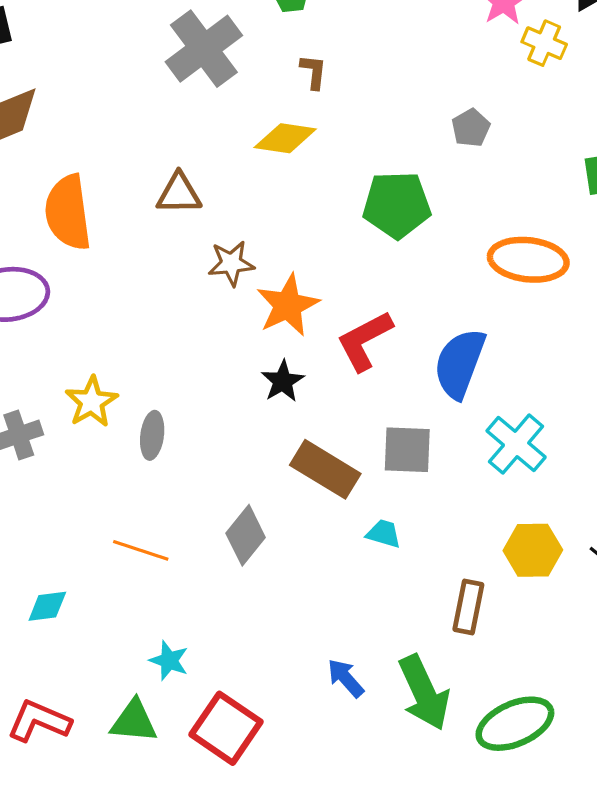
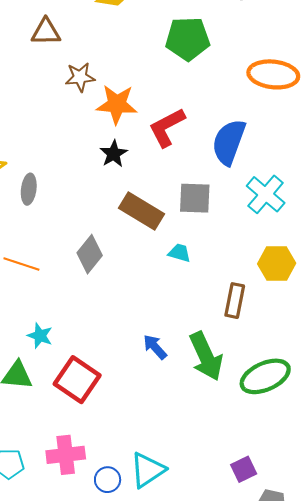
orange star: (288, 305) -> (117, 104), turned 30

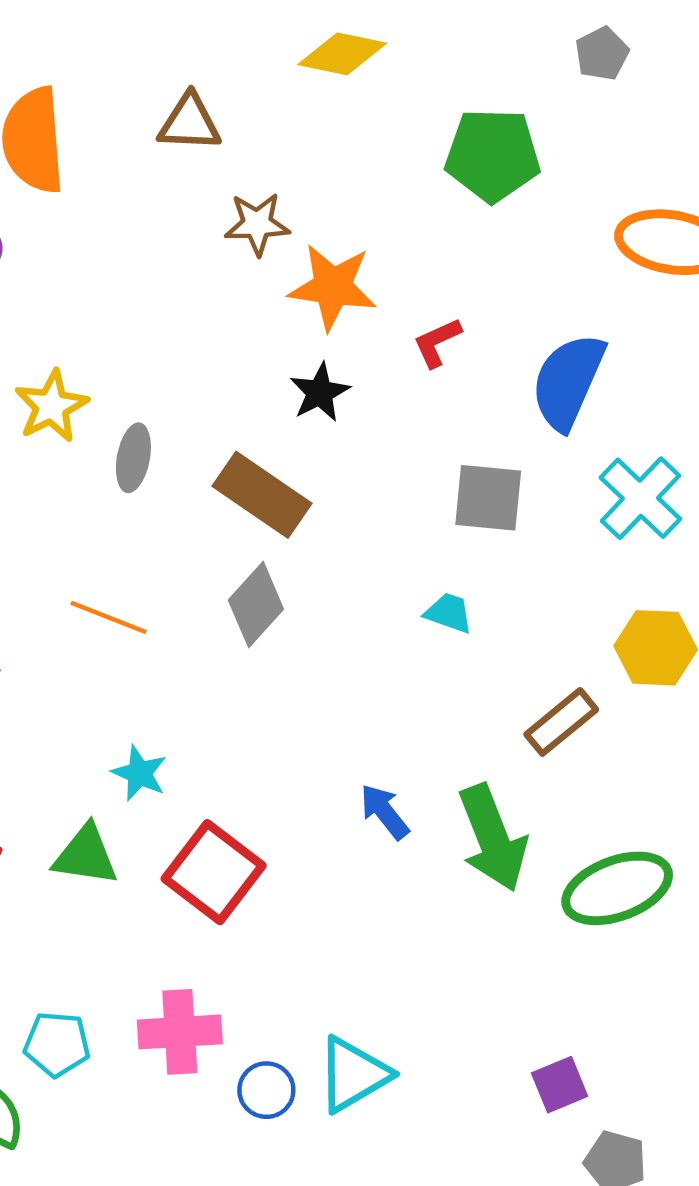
red L-shape: (167, 127) -> (437, 342), size x0.6
brown rectangle: (141, 211) -> (262, 495), moved
brown rectangle: (235, 301) -> (561, 722), turned 36

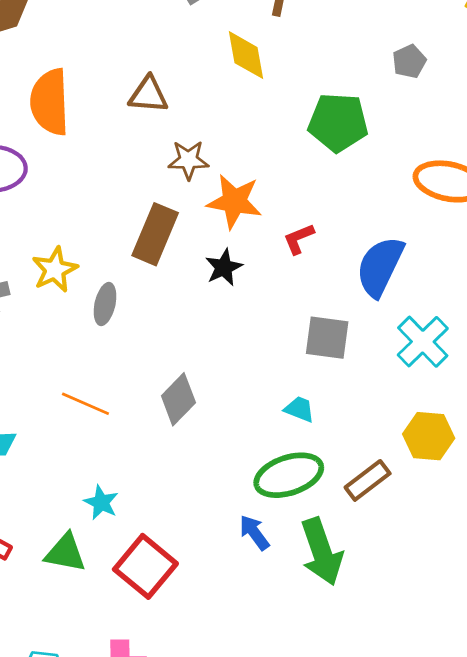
yellow diamond: (342, 54) -> (246, 55), turned 66
brown rectangle: (262, 495) -> (155, 234), moved, turned 76
green ellipse: (617, 888) -> (289, 475), moved

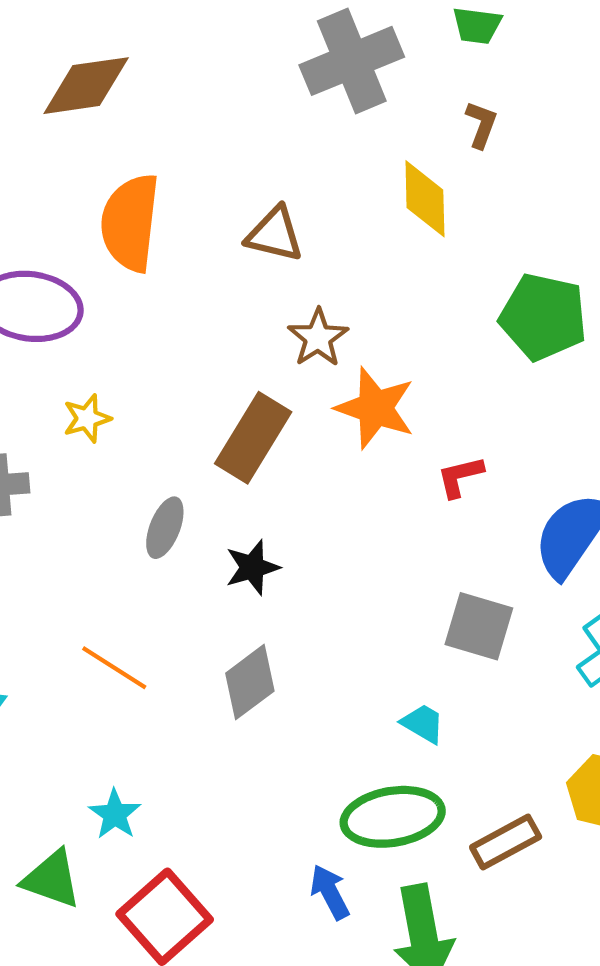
brown star: (188, 160) -> (318, 338), turned 30
black star: (224, 267) -> (252, 567), moved
yellow star: (55, 270) -> (87, 418), moved, size x0.7

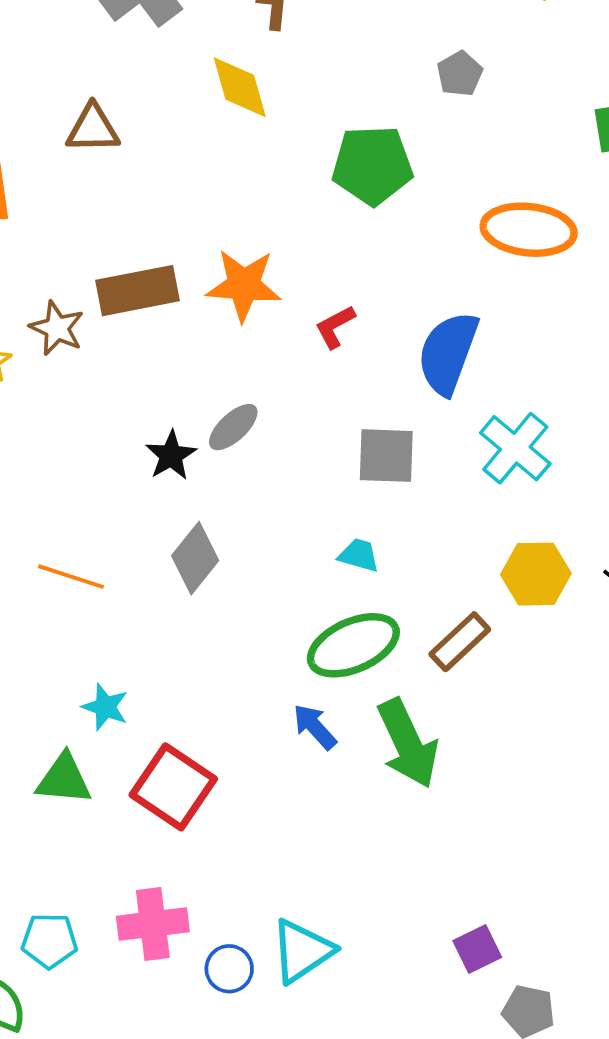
brown triangle: (275, 234) -> (93, 129), moved
brown star: (318, 338) -> (57, 328), moved
brown rectangle: (253, 438) -> (137, 291), moved, turned 62
gray ellipse: (165, 528) -> (233, 427), moved, turned 40

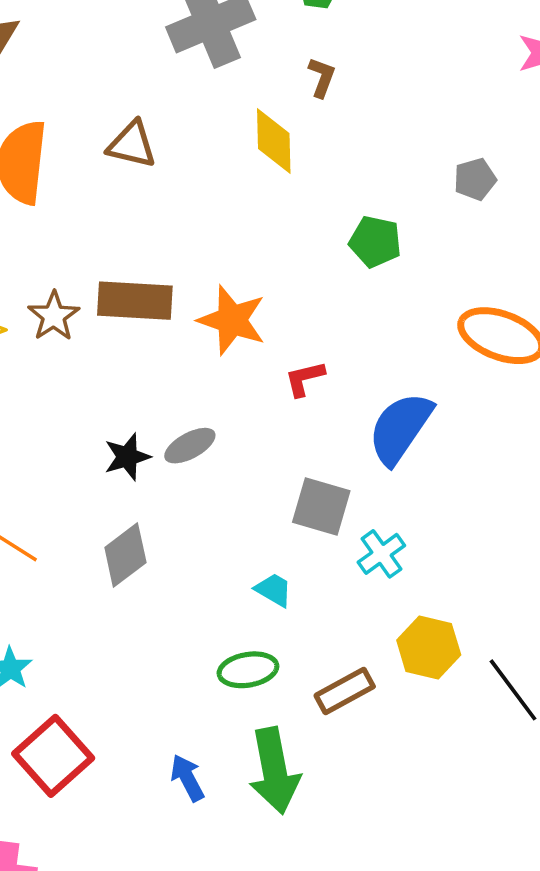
green pentagon: (372, 165) -> (375, 242), size x0.7
cyan cross: (515, 448) -> (381, 554), moved, size x0.7
green ellipse: (353, 645) -> (248, 670), size x0.7
blue arrow: (315, 727) -> (187, 778), moved

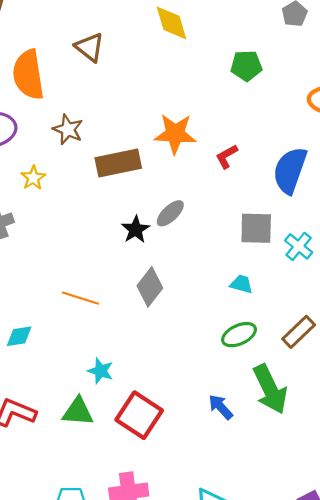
brown triangle: (132, 145) -> (90, 47), turned 40
brown rectangle: (135, 301) -> (118, 163), moved
brown star: (54, 316) -> (68, 129), moved

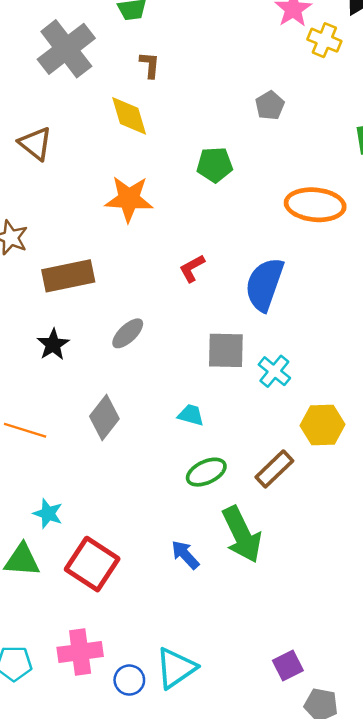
orange star: (175, 134) -> (129, 199), moved
black star: (136, 230) -> (53, 344), moved
cyan trapezoid: (241, 284) -> (191, 415), moved

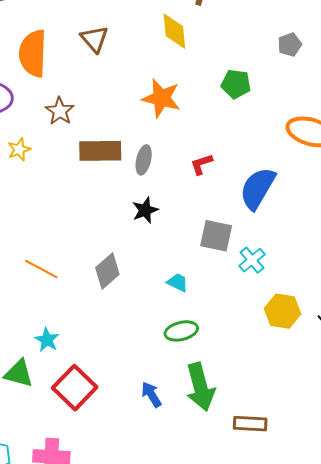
gray ellipse: (128, 333) -> (144, 160), moved, turned -44
black star: (53, 344) -> (145, 210), moved
brown rectangle: (274, 469) -> (250, 424), moved, turned 36

